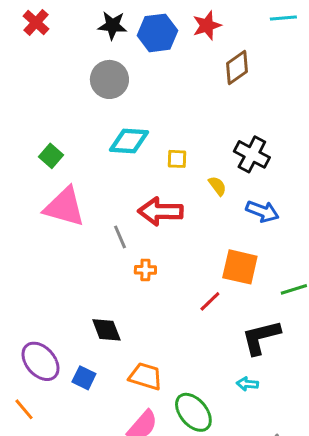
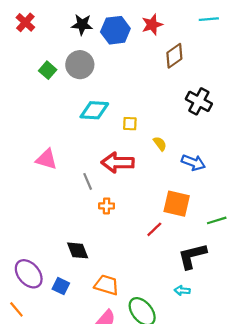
black cross: (252, 154) -> (199, 101), moved
green square: (51, 156) -> (48, 70), moved
pink triangle: (64, 207) -> (46, 159), size x0.7

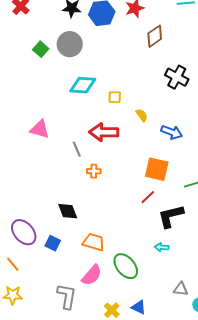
red line: (154, 229) -> (148, 197), moved

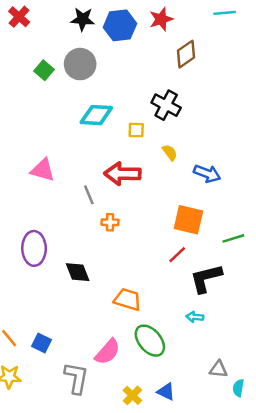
black cross: (177, 77) -> (166, 105), moved
purple ellipse: (24, 232) -> (34, 248), moved, turned 40
orange trapezoid: (94, 242) -> (127, 299), moved
blue square: (53, 243) -> (41, 343), moved

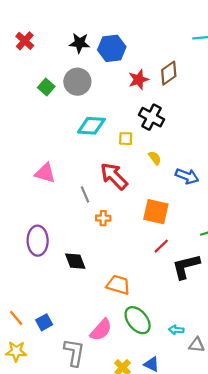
red star: (161, 19) -> (139, 80), moved
red arrow: (122, 174) -> (114, 176), turned 44
orange square: (188, 220) -> (156, 212), moved
cyan arrow: (195, 317) -> (176, 330), moved
blue square: (41, 343) -> (44, 322), turned 35

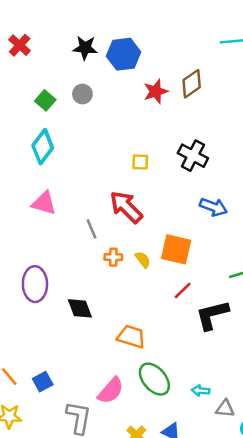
gray circle: (77, 82) -> (82, 94), size x0.6
black cross: (152, 117) -> (193, 156), moved
cyan diamond: (91, 126) -> (43, 147), moved, turned -56
yellow semicircle: (155, 158) -> (143, 260), moved

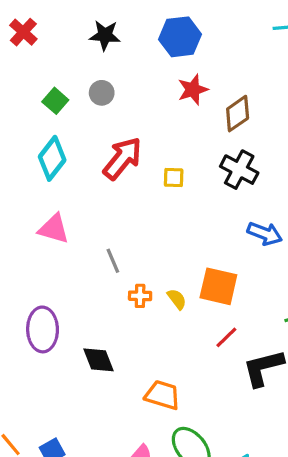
blue hexagon: (124, 54) -> (180, 37), moved
brown diamond: (192, 84) -> (238, 114), moved
red arrow: (126, 207) -> (122, 158), moved, turned 84

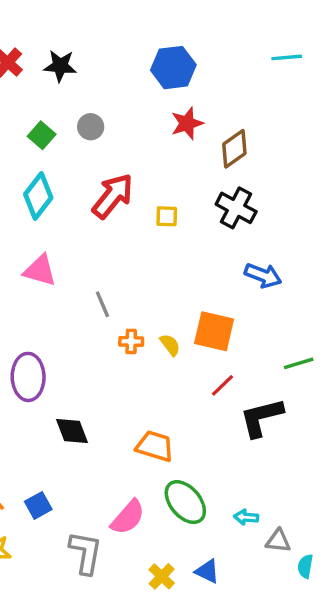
black star: (105, 35) -> (60, 66), moved
black diamond: (98, 360) -> (72, 431), moved

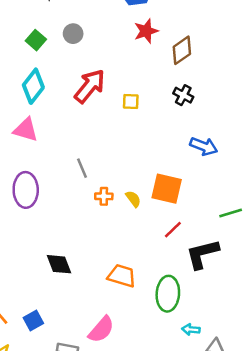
black cross: (236, 208) -> (183, 95), size x0.7
pink triangle: (40, 270) -> (26, 130), moved
purple ellipse: (28, 377) -> (26, 190), moved
green ellipse: (185, 502) -> (168, 294), moved, turned 44

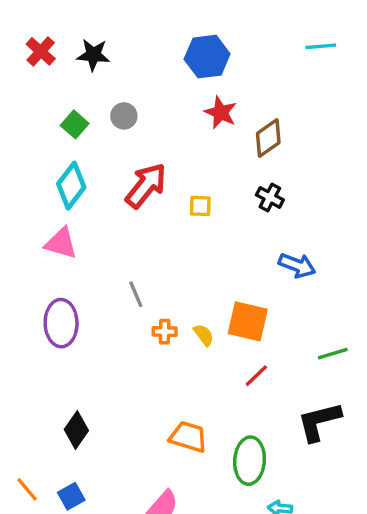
red star: (146, 31) -> (221, 113), turned -30
black L-shape: (202, 254) -> (319, 422), moved
black diamond: (59, 264) -> (76, 430), moved, turned 56

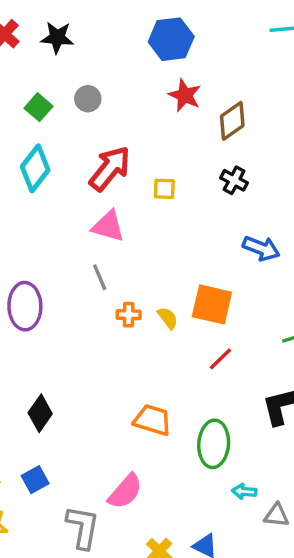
pink triangle: (61, 243) -> (108, 226), moved

